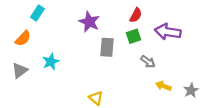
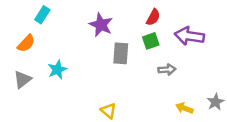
gray arrow: (148, 62) -> (167, 70), turned -40
yellow arrow: (163, 86) -> (184, 108), moved

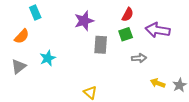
cyan rectangle: (42, 15) -> (35, 12), turned -56
purple star: (101, 25) -> (84, 21), turned 30
yellow arrow: (184, 108) -> (158, 83), moved

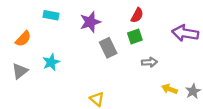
cyan rectangle: (35, 12) -> (51, 15), moved, turned -56
purple arrow: (158, 30) -> (185, 33), moved
gray rectangle: (101, 45) -> (108, 48), turned -30

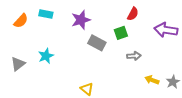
red semicircle: (137, 15) -> (133, 14), moved
orange semicircle: (23, 39) -> (21, 21), moved
gray rectangle: (108, 48) -> (97, 43), turned -36

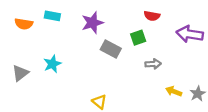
red semicircle: (133, 14) -> (152, 16), turned 72
orange semicircle: (21, 21) -> (24, 24), turned 56

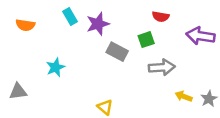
cyan rectangle: (52, 16) -> (70, 17), moved, turned 49
gray arrow: (153, 64) -> (162, 67), size x1.5
gray triangle: (20, 73) -> (18, 91), moved, turned 30

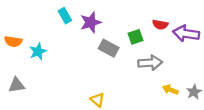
red semicircle: (161, 17) -> (160, 25), moved
orange semicircle: (25, 25) -> (13, 41), moved
cyan star: (56, 67) -> (38, 52), moved

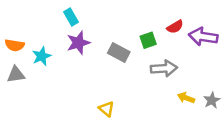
purple star: (91, 22) -> (78, 43), moved
red semicircle: (160, 25) -> (175, 27), turned -40
gray triangle: (17, 85) -> (16, 75), moved

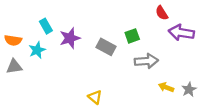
cyan rectangle: (71, 17) -> (46, 26), moved
red semicircle: (175, 27) -> (162, 13), moved, turned 88

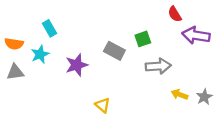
purple star: (70, 38) -> (77, 65), moved

